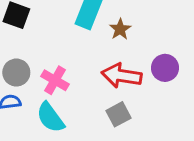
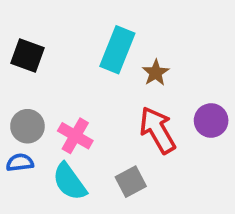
red arrow: (122, 76) -> (158, 130), turned 51
gray square: (119, 114) -> (131, 182), moved

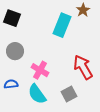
black square: (27, 55) -> (12, 18), moved
brown star: (156, 73) -> (83, 10), moved
gray circle: (27, 126) -> (15, 51), moved

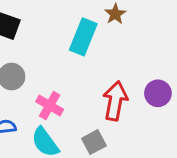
red arrow: (83, 67) -> (115, 101), turned 40

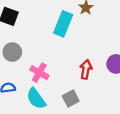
red arrow: (115, 101) -> (86, 69), size x0.7

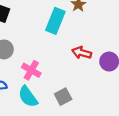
red arrow: (86, 69) -> (82, 53), moved, turned -84

